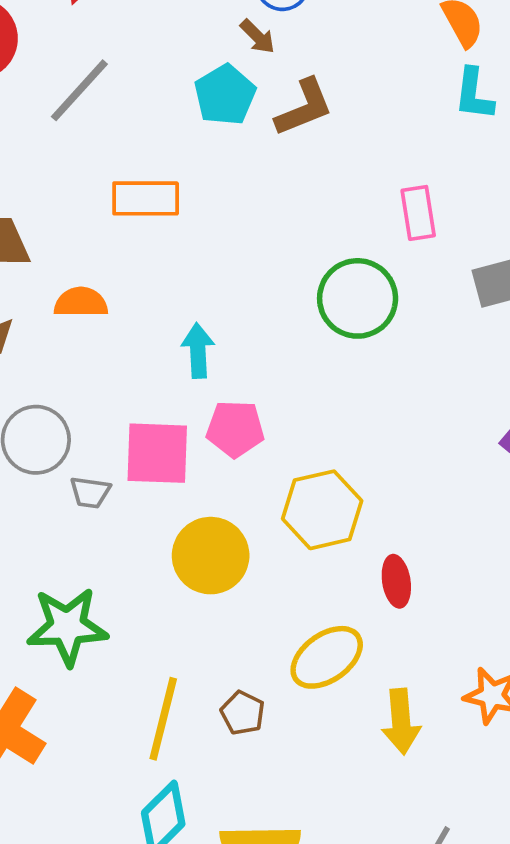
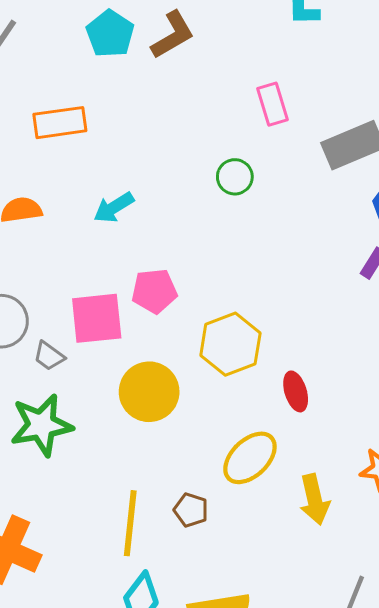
green circle: (358, 298) -> (235, 177), size x0.6
cyan arrow: (198, 351) -> (114, 207), moved, turned -111
gray trapezoid: (90, 492) -> (49, 356), turned 36
green star: (67, 627) -> (41, 425), moved

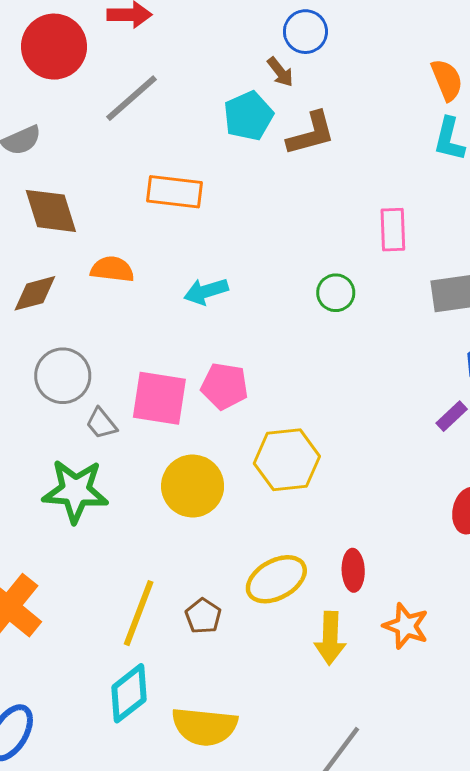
red ellipse: (296, 391) -> (353, 570), moved

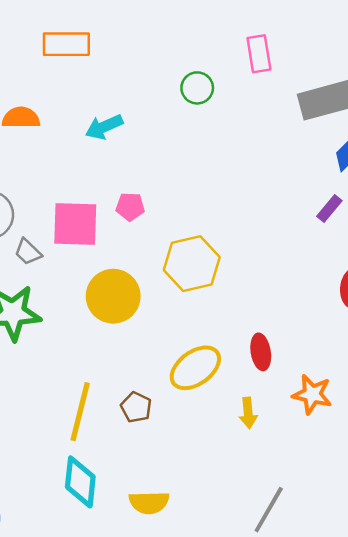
green circle: (336, 293) -> (197, 88), moved
pink pentagon: (225, 386) -> (130, 207), size x0.7
yellow arrow: (330, 638) -> (248, 413), size x0.7
cyan diamond: (129, 693) -> (80, 482), turned -39
yellow semicircle: (205, 726) -> (149, 503), size x0.7

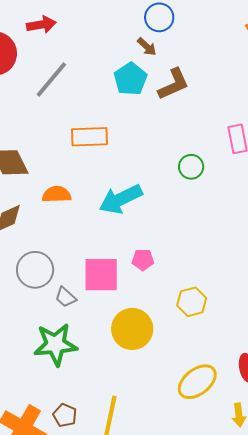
cyan arrow: (104, 127) -> (121, 199), size x1.5
yellow hexagon: (192, 264) -> (192, 302), size x0.7
brown pentagon: (136, 407) -> (65, 415), moved

